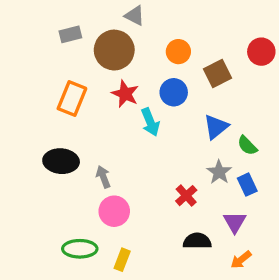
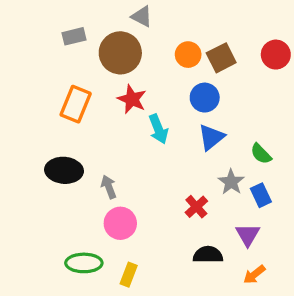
brown square: (218, 73) -> (221, 58), moved
blue circle: (174, 92) -> (205, 98), moved
blue triangle: (216, 127) -> (211, 137), moved

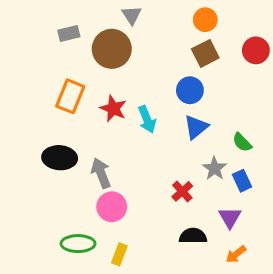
gray triangle: (142, 16) -> (132, 15), turned 30
orange circle: (188, 55) -> (205, 20), moved
red star: (132, 99) -> (113, 109), moved
gray arrow: (109, 187) -> (101, 173), size x1.4

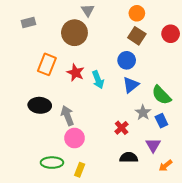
gray rectangle: (69, 34) -> (28, 22), moved
brown square: (205, 53) -> (137, 36), turned -30
green semicircle: (242, 142) -> (161, 95), size x1.5
orange arrow: (236, 254) -> (165, 166), moved

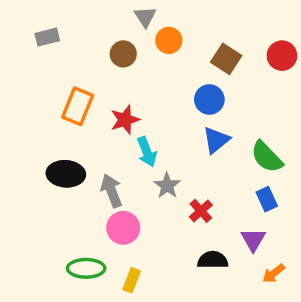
orange circle: (137, 13) -> (169, 40), moved
brown circle: (74, 33) -> (123, 54), size x0.6
red star: (76, 73) -> (125, 120), turned 30
cyan arrow: (98, 80) -> (147, 152), moved
gray star: (143, 112) -> (167, 186), moved

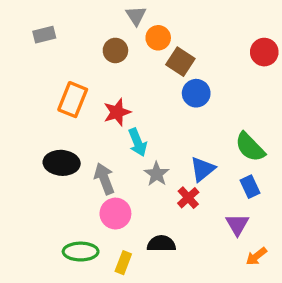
brown square: (226, 59) -> (180, 62), moved
blue triangle: (216, 140) -> (203, 169), moved
black semicircle: (213, 260) -> (161, 244), moved

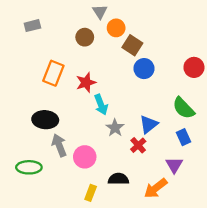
red circle: (264, 52) -> (194, 67), moved
gray arrow: (104, 179) -> (59, 145), moved
green ellipse: (81, 252) -> (29, 167), moved
orange arrow: (256, 256) -> (156, 188), moved, size x1.5

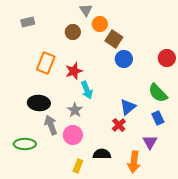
gray star: (115, 128) -> (75, 110), moved
orange arrow: (156, 188) -> (134, 162), turned -45

